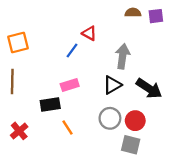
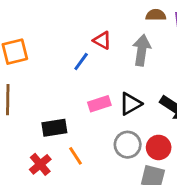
gray arrow: (123, 56) -> (142, 50), moved
pink rectangle: (70, 85) -> (99, 104), moved
red cross: (19, 131) -> (40, 164), moved

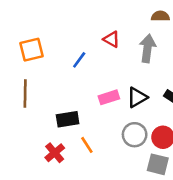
blue line: (81, 61) -> (79, 60), moved

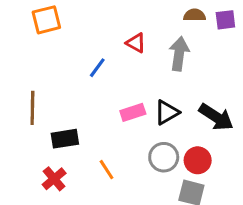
orange square: (31, 50) -> (46, 20), moved
black rectangle: (68, 119) -> (65, 139), moved
red cross: (55, 153) -> (54, 179), moved

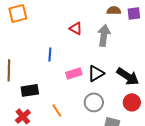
blue line: (97, 68) -> (50, 54), moved, turned -32
red circle: (198, 160) -> (132, 102), moved

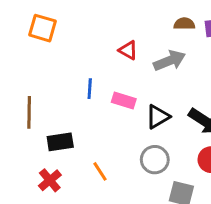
orange square: (18, 13) -> (42, 28), turned 30
gray arrow: (104, 35) -> (170, 61), turned 60
pink rectangle: (74, 73) -> (124, 100), moved, turned 35

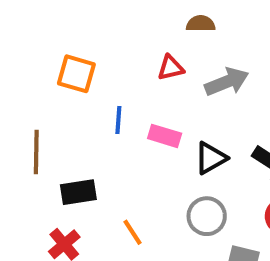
brown semicircle: (184, 24) -> (201, 24), moved
orange square: (42, 28) -> (76, 74), moved
red triangle: (128, 50) -> (171, 68), turned -42

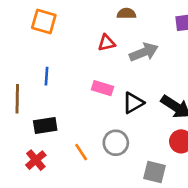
orange square: (76, 74) -> (44, 21), moved
blue line: (118, 120) -> (47, 76), moved
gray circle: (207, 216) -> (116, 143), moved

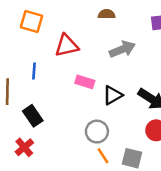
red triangle: (106, 43) -> (67, 46), moved, size x1.5
black rectangle: (45, 125) -> (33, 116), turned 65
orange line: (81, 152) -> (103, 156), moved

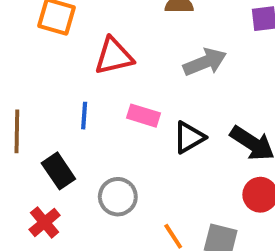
blue line: (34, 71) -> (84, 116), moved
gray circle: (97, 132) -> (118, 197), moved

